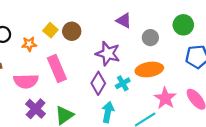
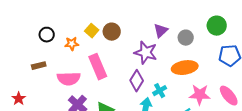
purple triangle: (124, 21) -> (161, 31), moved, turned 49
cyan cross: (123, 83) -> (160, 91), moved
pink star: (165, 98) -> (200, 95), turned -30

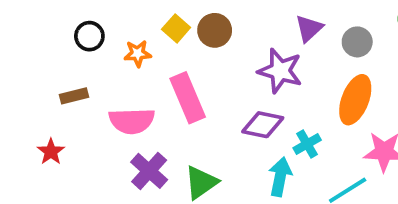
orange ellipse: (185, 68) -> (355, 100), turned -60
purple diamond: (137, 81) -> (263, 125), turned 70
red star: (19, 99) -> (51, 152), moved

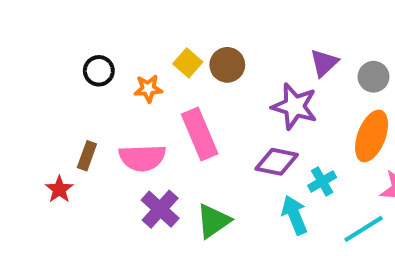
brown rectangle: (74, 96) -> (87, 156), moved, turned -56
cyan arrow: (280, 177) -> (294, 215), turned -33

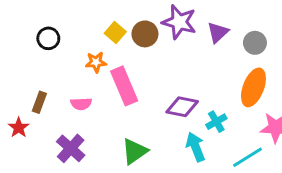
orange star: (148, 89) -> (96, 62), moved
purple star: (294, 106) -> (179, 22), moved
pink semicircle: (142, 158) -> (81, 104), size x0.6
purple cross: (160, 209) -> (71, 148), moved

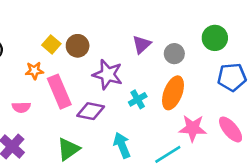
purple star: (179, 22) -> (108, 75), moved
purple diamond: (182, 107) -> (91, 111), moved
cyan cross: (216, 122) -> (138, 99), moved

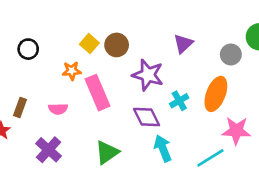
gray circle: (174, 54) -> (231, 54), moved
purple diamond: (91, 111) -> (147, 117), moved, turned 52

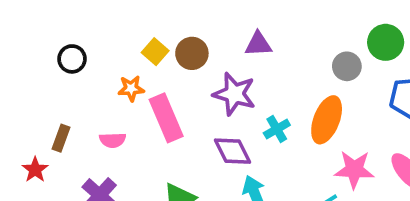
purple triangle: (183, 44) -> (258, 44), moved, turned 40

